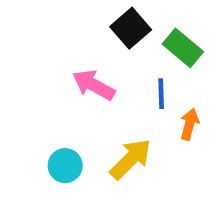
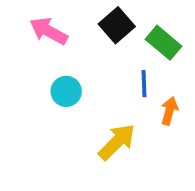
pink arrow: (94, 85) -> (49, 31), moved
cyan circle: (65, 166) -> (66, 91), moved

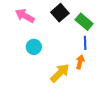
blue line: (144, 84) -> (85, 43), moved
orange arrow: (169, 111) -> (80, 62), moved

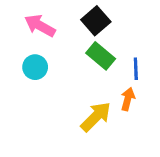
green rectangle: (84, 22) -> (101, 56), moved
cyan circle: (34, 47) -> (35, 67), moved

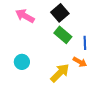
cyan circle: (35, 67) -> (22, 62), moved
orange arrow: (128, 99) -> (80, 62), turned 104

